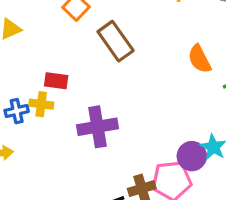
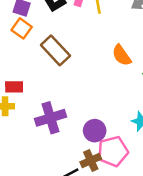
purple circle: (192, 156) -> (95, 131), moved

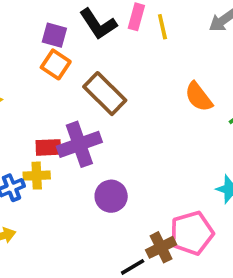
purple cross: (50, 118) -> (79, 144), moved
purple circle: (95, 131) -> (111, 196), moved

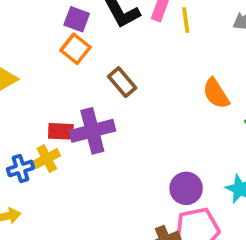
brown rectangle: (105, 94) -> (122, 82), size x0.7
yellow cross: (37, 176) -> (47, 158), turned -30
purple circle: (111, 196) -> (186, 188), moved

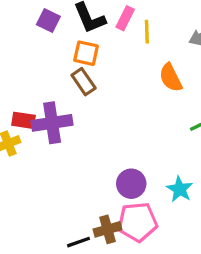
orange square: (75, 49) -> (86, 53), moved, turned -32
orange semicircle: (216, 93) -> (171, 78), moved

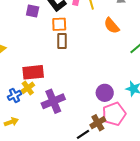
brown rectangle: (84, 82) -> (62, 41), turned 49
red rectangle: (24, 120) -> (33, 72), size x1.5
purple cross: (52, 123) -> (53, 101), moved

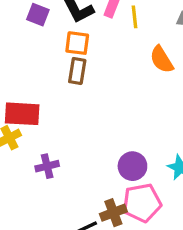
purple cross: (53, 101) -> (47, 166), size x0.6

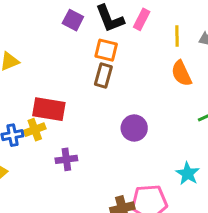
yellow line: (135, 17) -> (177, 36), moved
purple circle: (132, 166) -> (134, 128), moved

